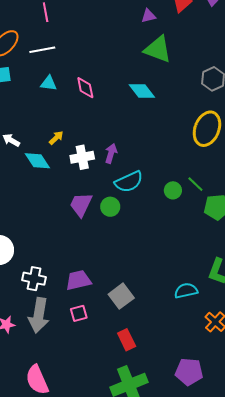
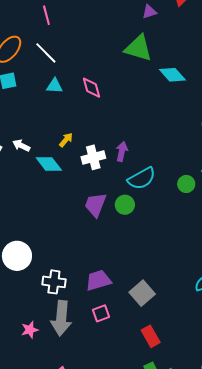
green triangle: (158, 49) -> (138, 48), moved
white line: (42, 50) -> (46, 53), turned 60
cyan diamond: (142, 91) -> (172, 75), moved

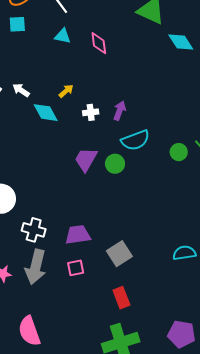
white cross: (93, 157) -> (91, 112), size x0.7

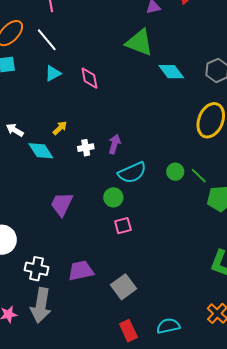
cyan triangle: (63, 36) -> (53, 73), turned -36
green circle: (179, 152) -> (175, 172), moved
purple trapezoid: (86, 159) -> (62, 204), moved
cyan semicircle: (184, 253) -> (168, 326), moved
pink square: (76, 268) -> (123, 226), moved

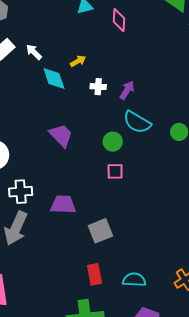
cyan semicircle: (132, 173) -> (137, 122), turned 40
purple trapezoid: (62, 204) -> (61, 135), turned 96
white cross: (36, 269) -> (21, 192), turned -30

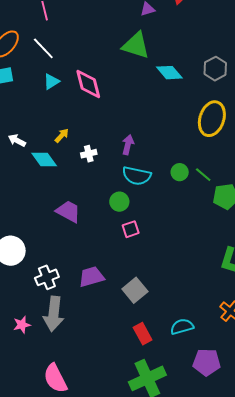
pink diamond: (119, 20) -> (88, 84), size x1.4
purple arrow: (127, 90) -> (128, 145), moved

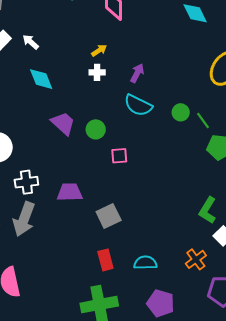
yellow arrow: (62, 136) -> (99, 50), moved
cyan diamond: (44, 160) -> (41, 79), moved
green circle: (119, 202) -> (96, 129), moved

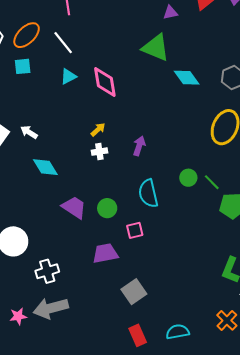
cyan semicircle: (138, 105) -> (148, 193), moved, turned 60
purple trapezoid: (70, 192) -> (105, 253), moved
gray arrow: (24, 219) -> (51, 308), turned 64

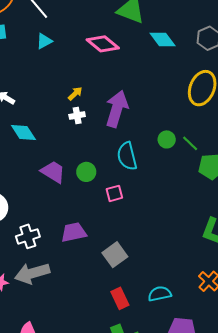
pink diamond: (105, 82) -> (103, 44), moved, turned -40
purple arrow: (139, 146) -> (117, 109), size x1.8
purple trapezoid: (105, 253) -> (74, 232), moved

